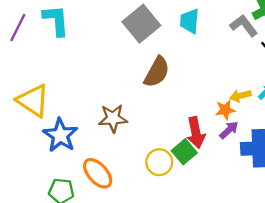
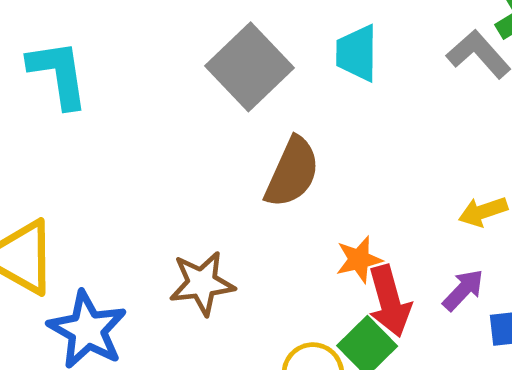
orange star: (225, 110) -> (359, 260), moved

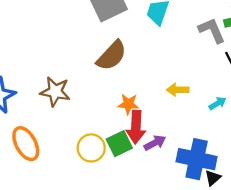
yellow arrow: (483, 212) -> (178, 90), moved
purple arrow: (463, 290) -> (155, 143), moved

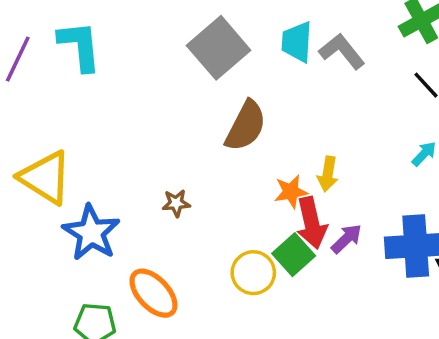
gray L-shape: (212, 30) -> (342, 51), moved
yellow arrow: (178, 90) -> (328, 174), moved, turned -65
brown star: (55, 92) -> (176, 203), size x0.6

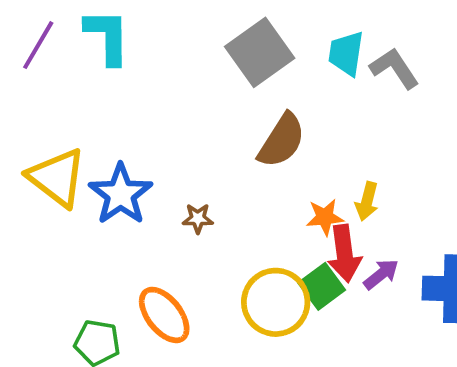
blue star: (91, 233) -> (121, 194), moved
yellow circle: (253, 273) -> (276, 302), size x1.4

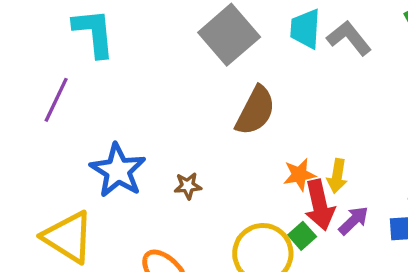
purple line: (38, 45) -> (56, 100), moved
yellow triangle: (57, 178) -> (68, 237), moved
yellow arrow: (367, 201) -> (337, 176), moved
green square: (322, 286) -> (302, 236), size x0.7

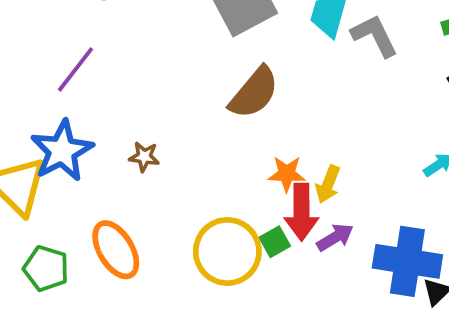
purple line: (56, 100) -> (76, 69), moved
blue star: (118, 171) -> (62, 151), moved
brown star: (188, 186) -> (144, 157), moved

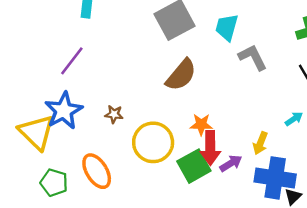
gray L-shape: (375, 36) -> (253, 57), moved
yellow arrow: (328, 184) -> (260, 143), moved
green square: (275, 242) -> (194, 166), size x1.8
yellow circle: (227, 251) -> (153, 142), moved

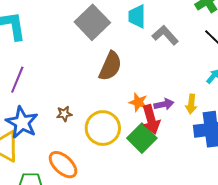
orange star: (201, 124) -> (138, 102), turned 30
purple arrow: (231, 163) -> (164, 104), moved, turned 36

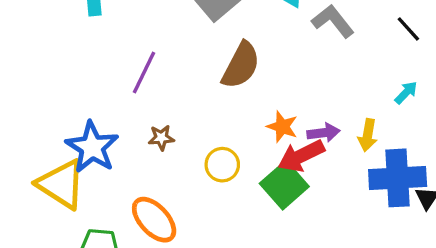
purple line: (17, 80) -> (144, 73), moved
red arrow: (151, 119) -> (301, 156), turned 76
yellow circle: (103, 128) -> (222, 165), size x0.6

